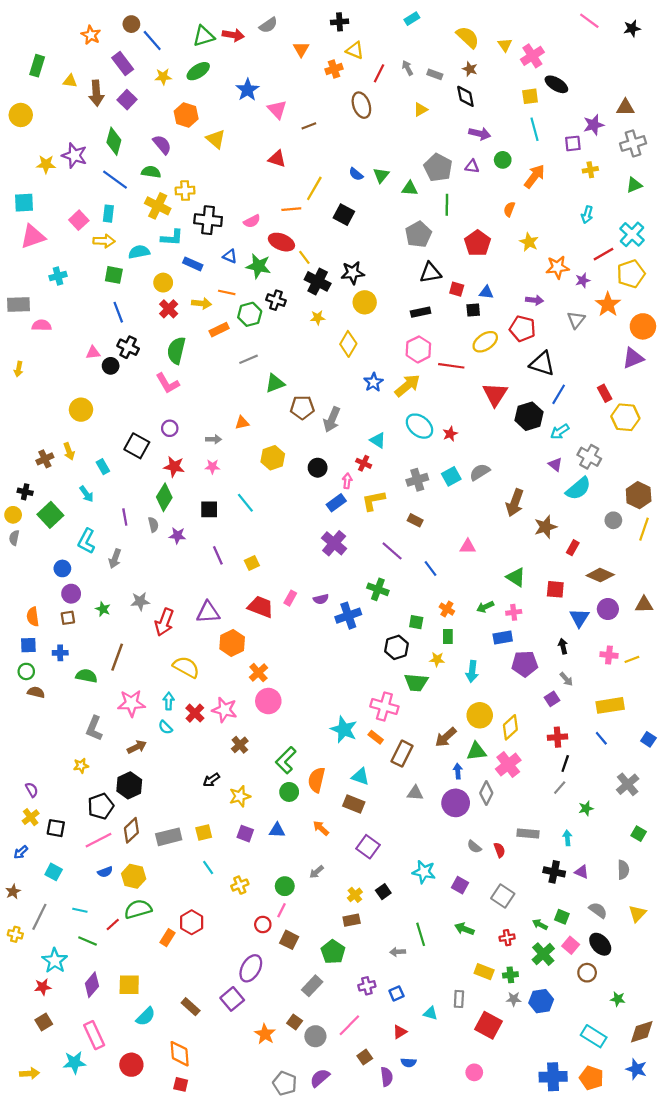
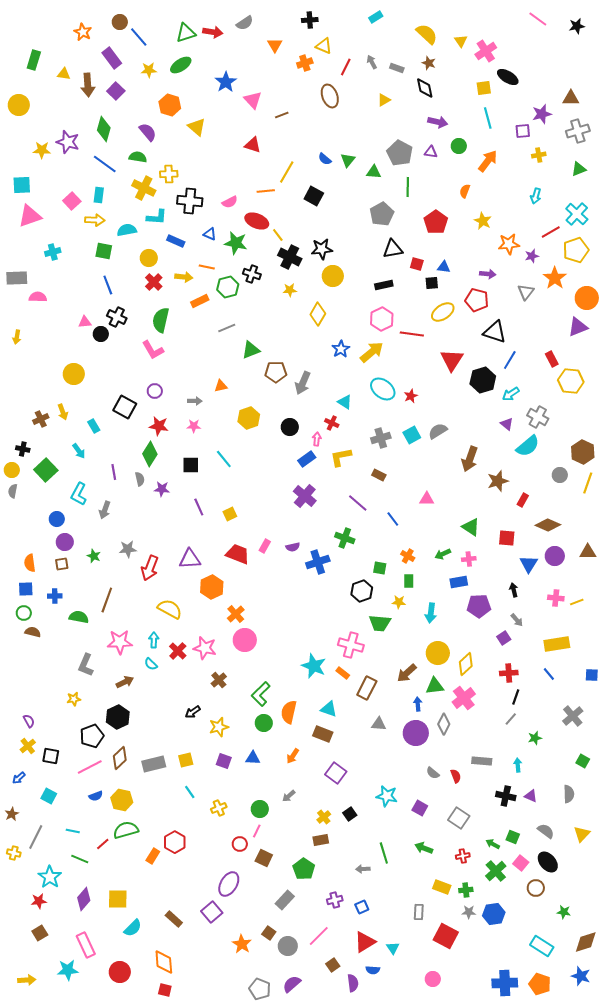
blue square: (648, 739) -> (592, 675), turned -32
orange arrow: (321, 828) -> (293, 756), turned -98
cyan triangle: (430, 1013) -> (393, 948), moved, turned 40
red triangle: (400, 1032) -> (365, 942), size x1.6

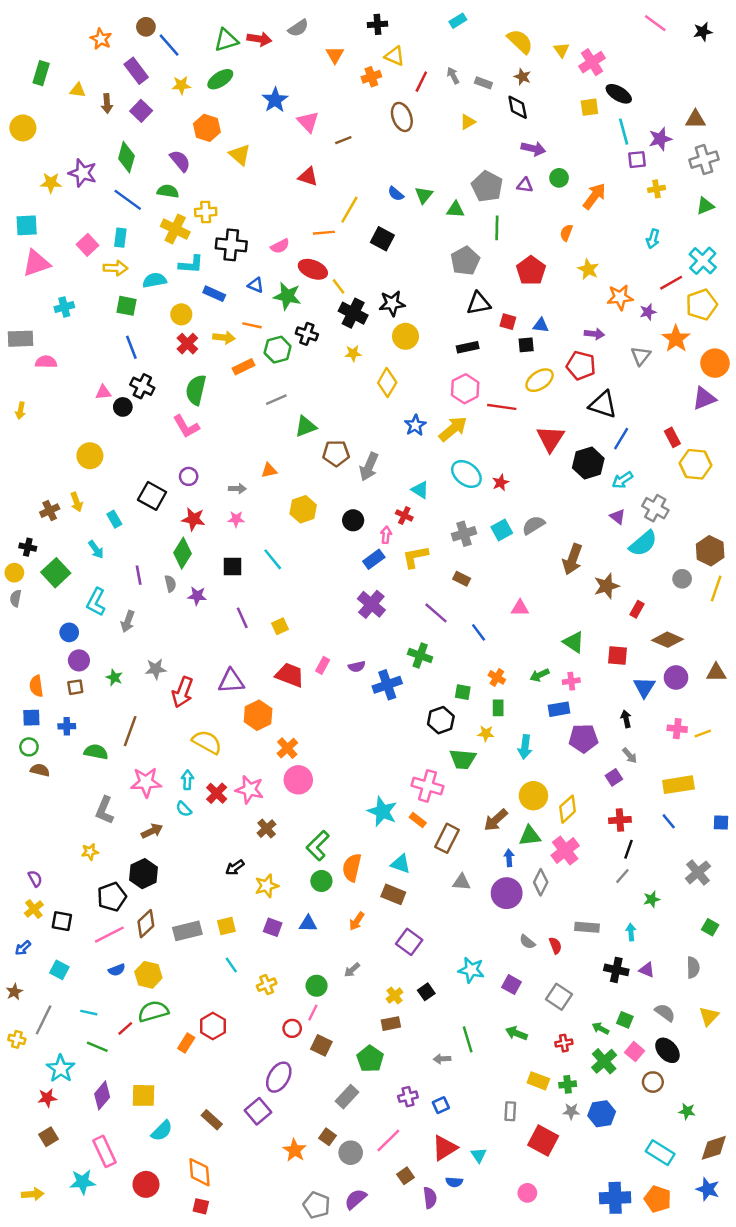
brown arrow: (88, 85) -> (107, 104), size x0.7
cyan line: (488, 118) -> (624, 132), moved

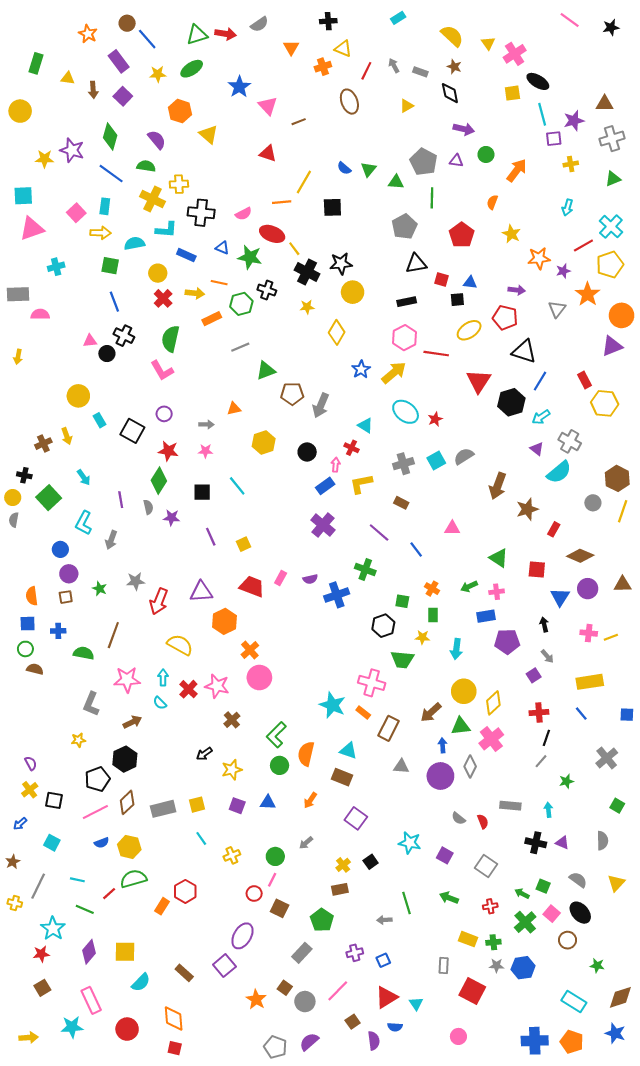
black square: (382, 239) -> (332, 207), turned -30
cyan rectangle: (114, 519) -> (100, 420), moved

